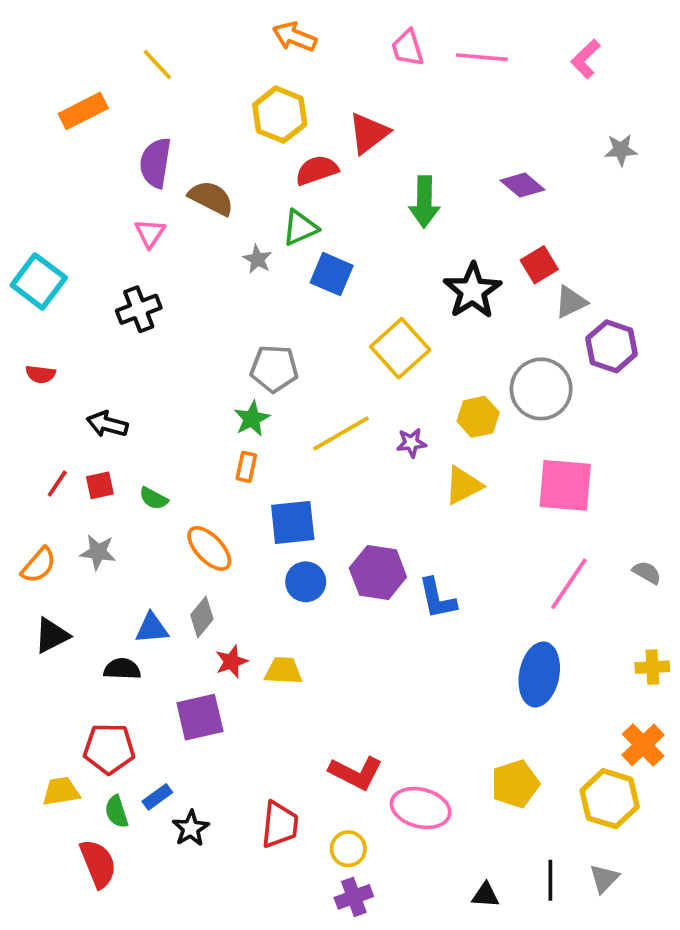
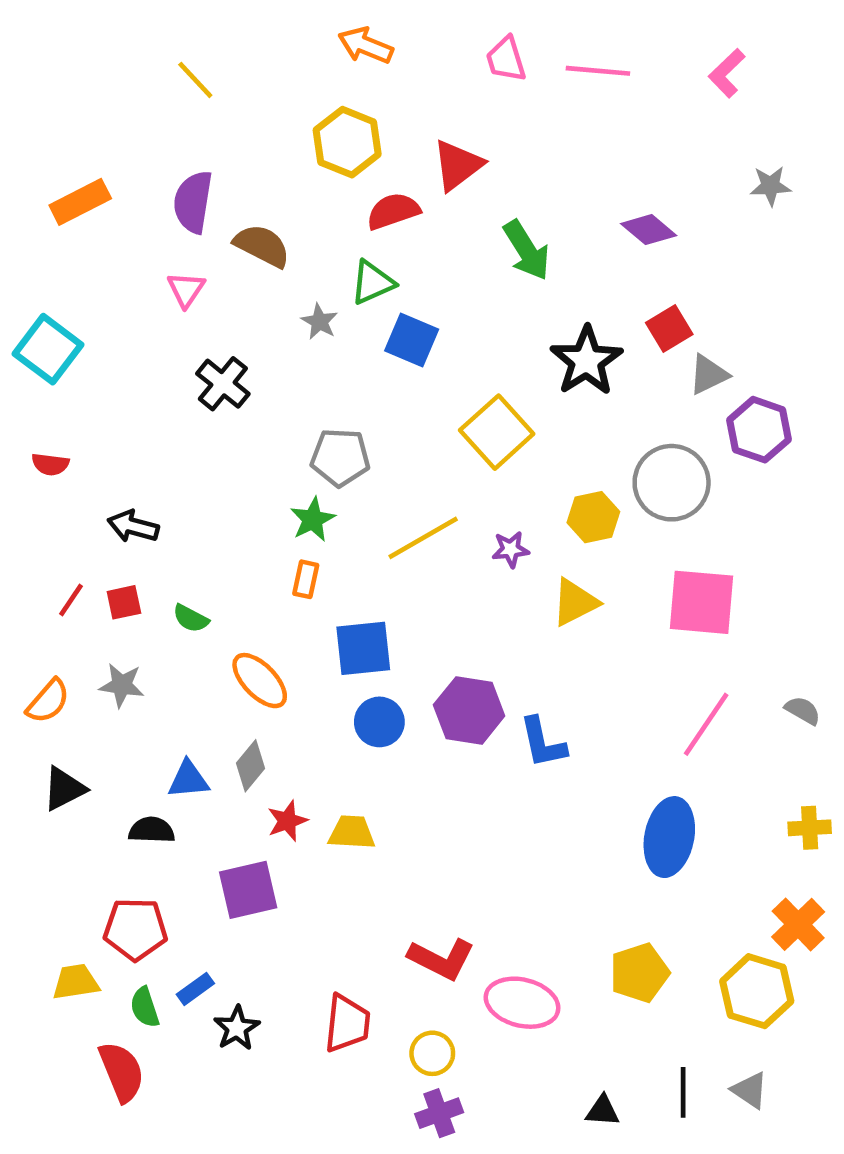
orange rectangle: (83, 111) -> (80, 202), moved
green arrow: (424, 202) -> (527, 250), turned -33
black cross: (139, 309) -> (223, 384), moved, turned -30
gray triangle: (604, 878) -> (750, 1090), turned -40

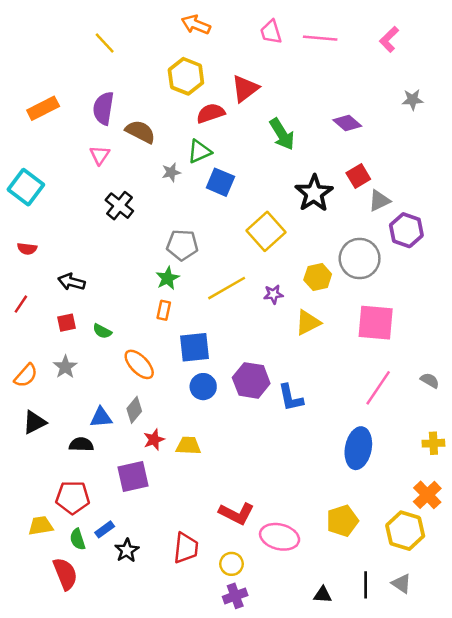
gray star: (320, 322) -> (171, 172), turned 30
red line: (71, 600) -> (21, 304), moved
gray star: (122, 685) -> (65, 367), turned 30

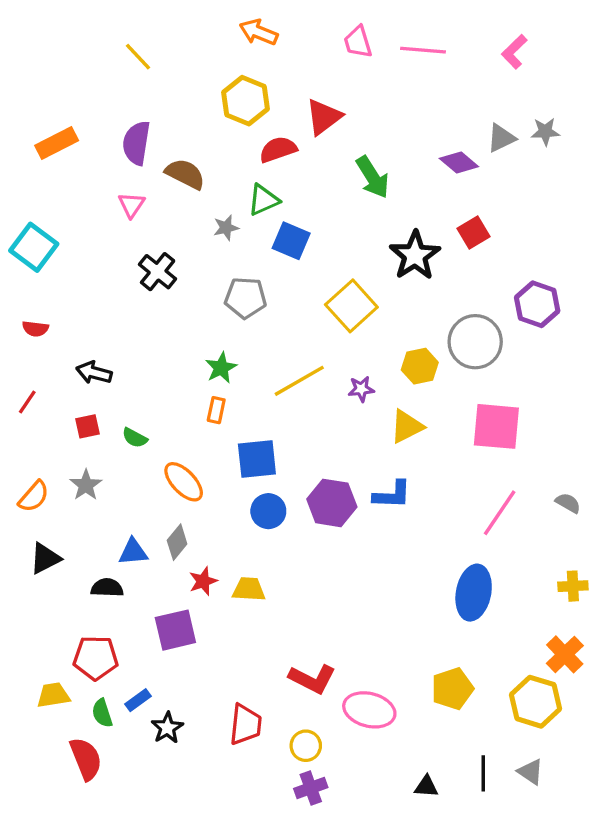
gray triangle: (379, 201) -> (501, 138), moved
gray pentagon: (182, 245) -> (246, 298), moved
blue L-shape: (291, 398) -> (392, 495), moved, turned -76

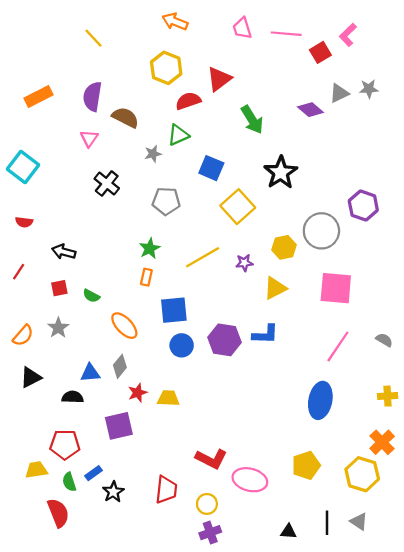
red square: (474, 233) -> (320, 52), moved
blue square: (291, 241) -> (211, 168), moved

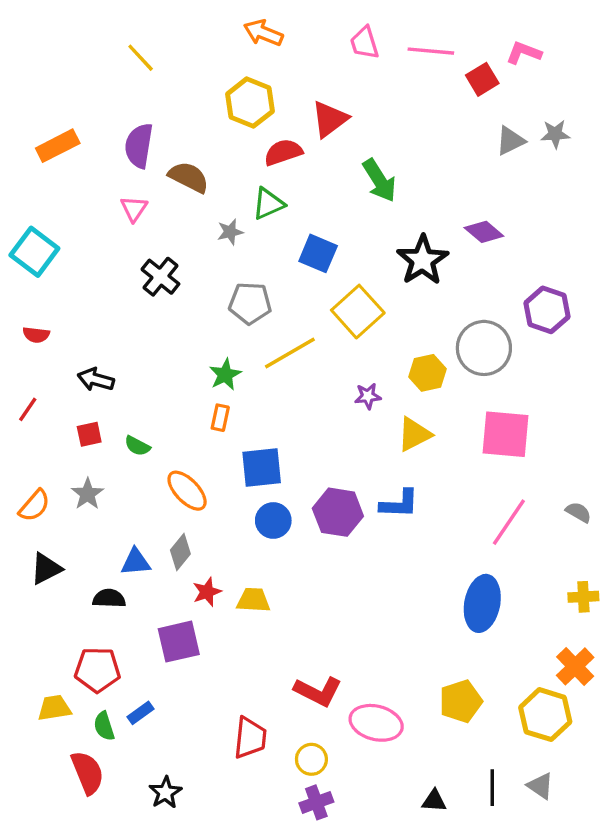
pink L-shape: (348, 35) -> (524, 53), turned 65
purple diamond: (310, 110) -> (484, 232), moved
yellow line: (203, 257) -> (290, 353), moved
black star: (113, 492) -> (165, 793), moved

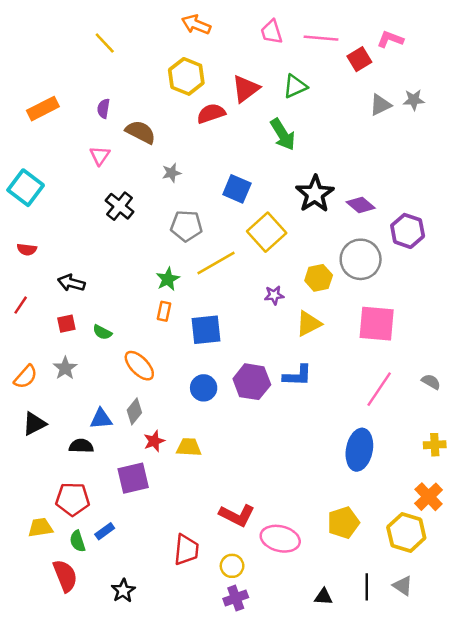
purple semicircle: (139, 146) -> (103, 109), size x0.6
green triangle: (268, 204) -> (295, 86), moved
purple diamond: (484, 232) -> (361, 205), moved
blue square: (262, 467) -> (206, 330), moved

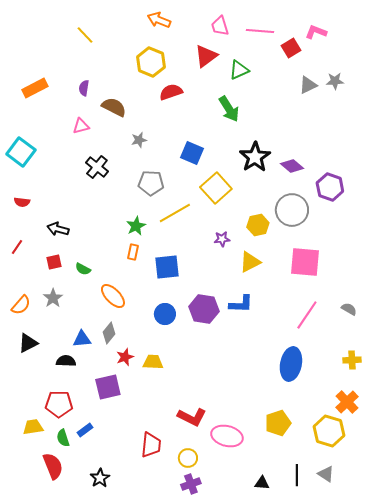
red triangle: (246, 89) -> (206, 56), moved
pink triangle: (100, 155) -> (81, 126), turned 42

